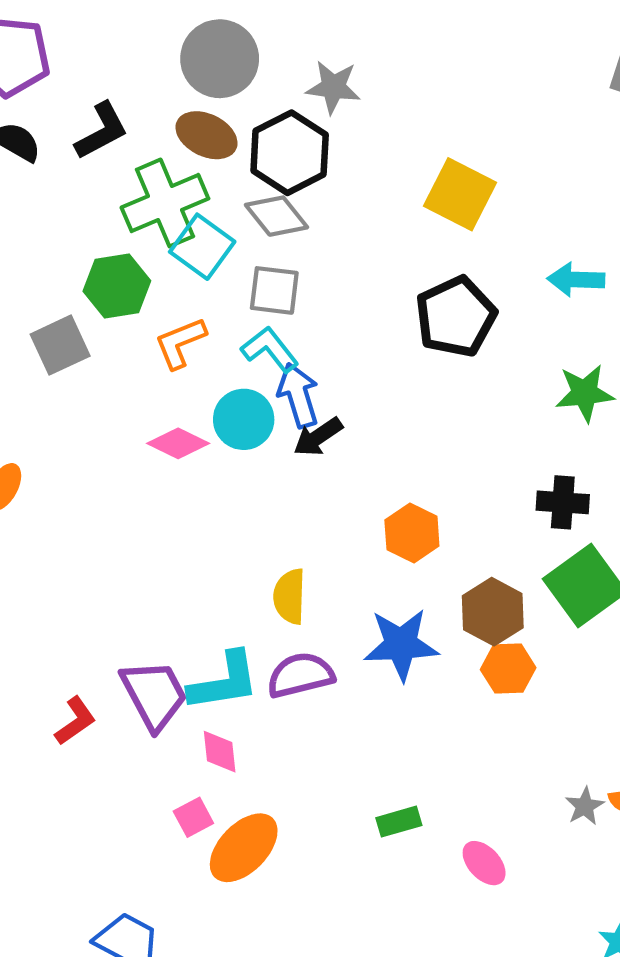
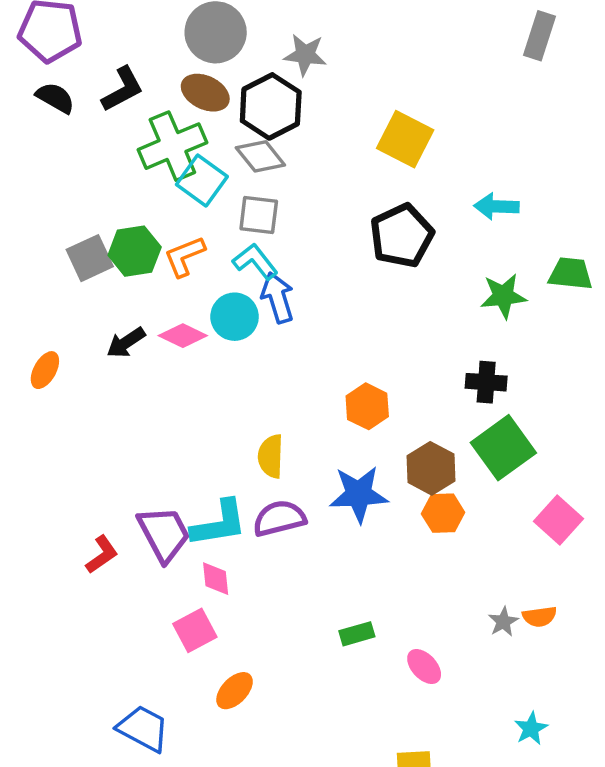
green hexagon: (117, 286) -> (135, 251), moved
black arrow: (318, 437) -> (126, 343), moved
pink square: (193, 817) -> (195, 630), size x1.4
orange ellipse: (244, 848) -> (235, 691), moved, size x0.7

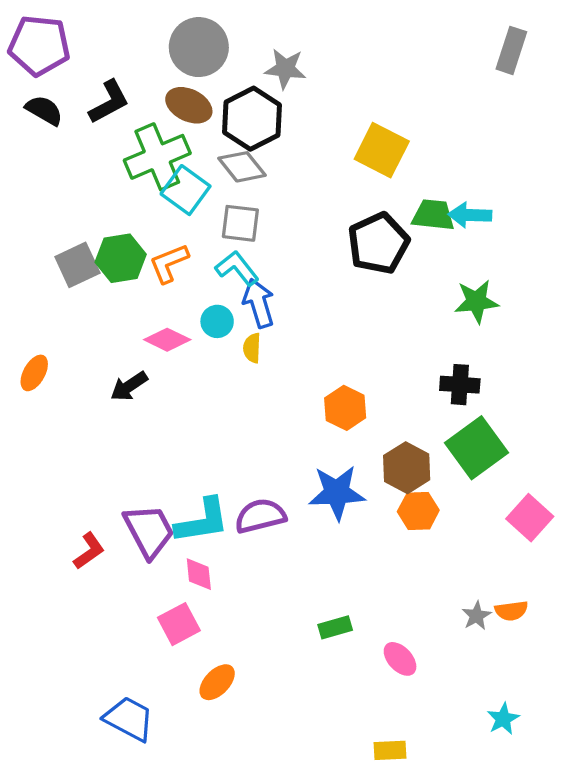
green trapezoid: (571, 274) -> (433, 215), moved
cyan circle: (235, 317) -> (217, 321), size x0.7
black arrow: (126, 343) -> (129, 386), moved
yellow semicircle: (271, 456) -> (252, 348), moved, size x0.7

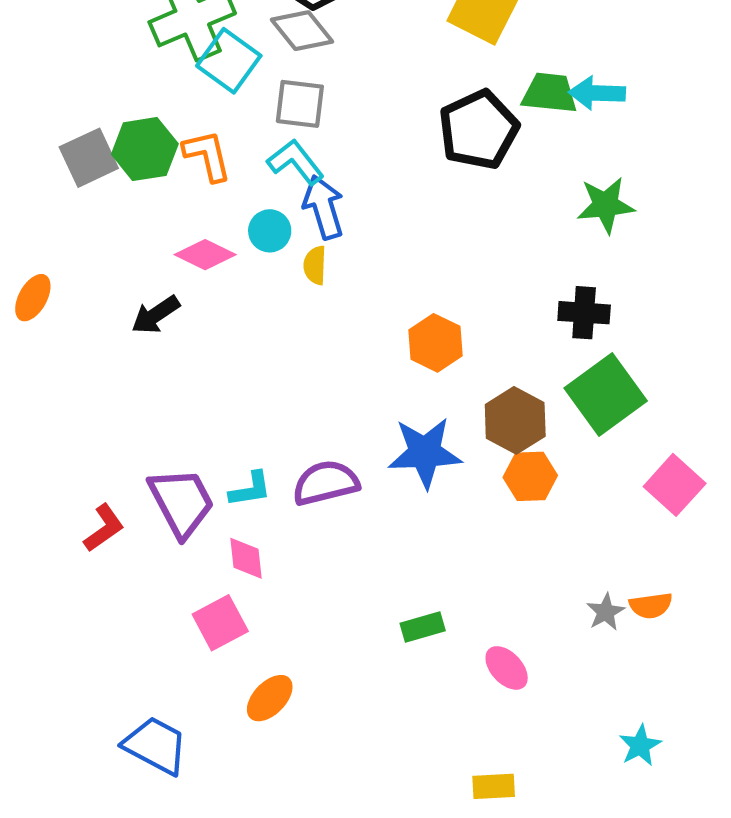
orange L-shape: (169, 263) -> (207, 156), turned 99
cyan L-shape: (202, 521) -> (250, 489), size x0.6

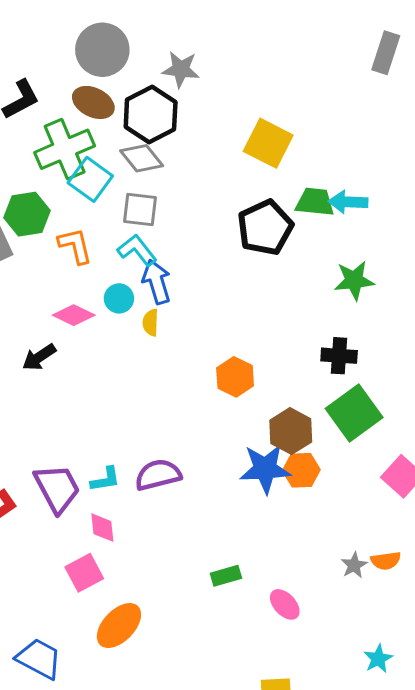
green hexagon: (145, 149) -> (27, 214), moved
blue star: (425, 453) -> (265, 469), moved
orange ellipse: (270, 698) -> (119, 626), size x1.4

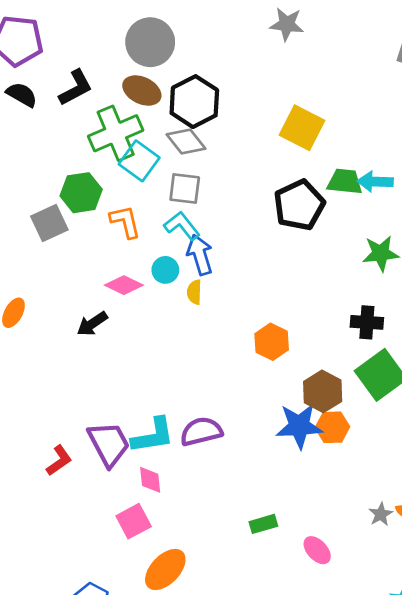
gray star: (181, 69) -> (287, 24), moved
cyan L-shape: (105, 479) -> (153, 436), size x1.6

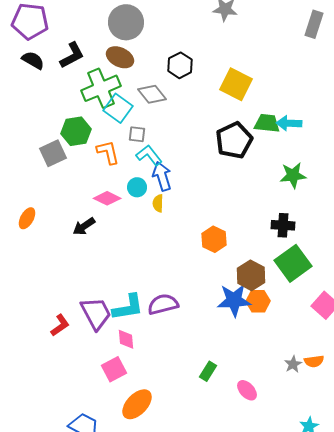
black hexagon: (194, 102) -> (180, 65), moved, size x0.7
gray square: (185, 189) -> (137, 134), moved, size x0.7
green rectangle: (263, 524) -> (208, 371), turned -42

